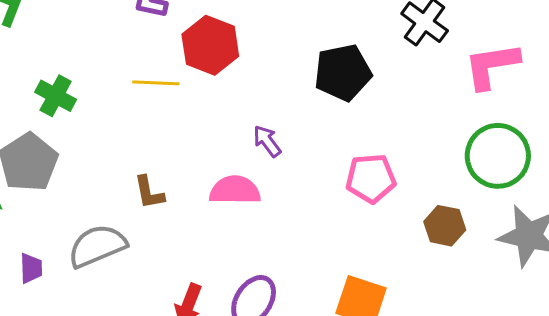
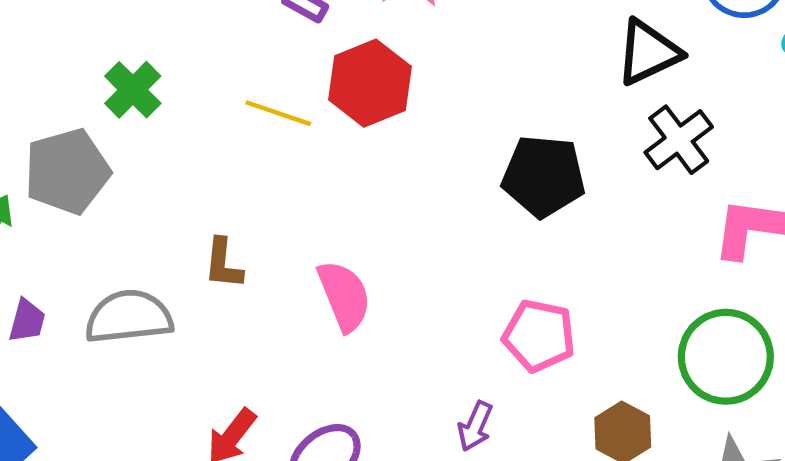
purple arrow: (267, 141) -> (475, 426), moved, turned -136
pink semicircle: (235, 190) -> (344, 296), turned 51

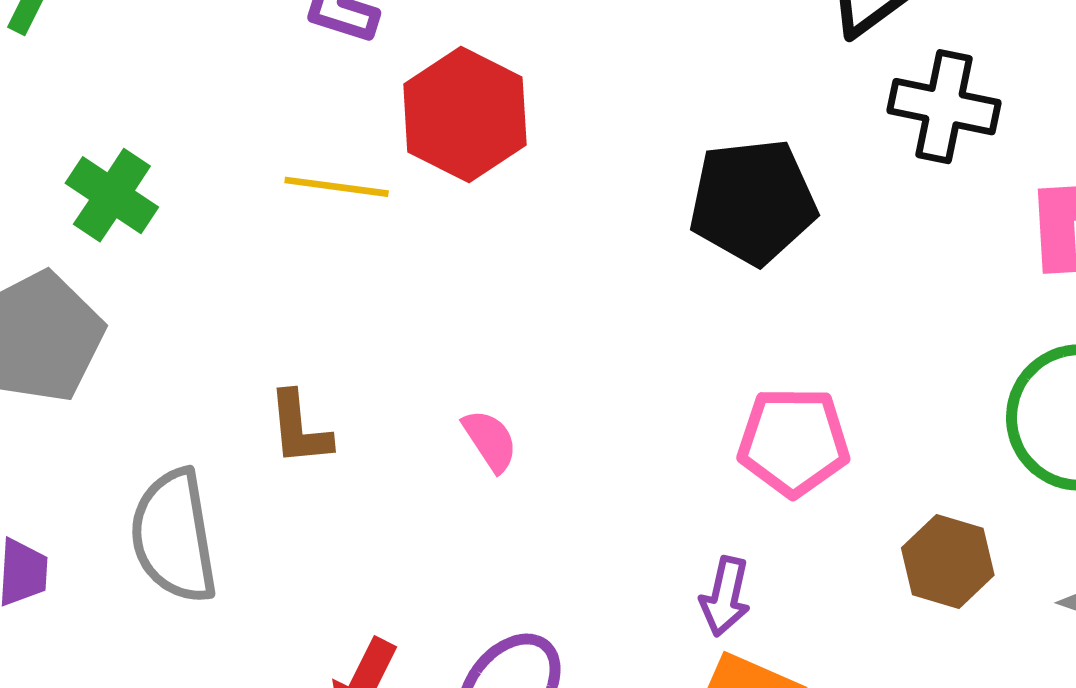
black cross: (679, 140) -> (944, 107), turned -30
pink semicircle: (344, 296) -> (490, 441), size x0.6
gray semicircle: (129, 317) -> (174, 536), turned -82

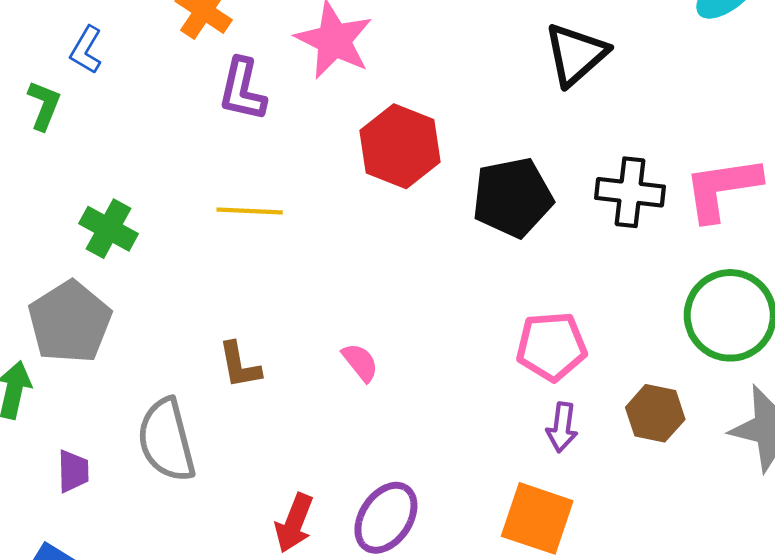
black cross: (944, 107) -> (630, 192), moved
red hexagon: (465, 114) -> (400, 146), moved
purple arrow: (725, 596) -> (562, 427), moved

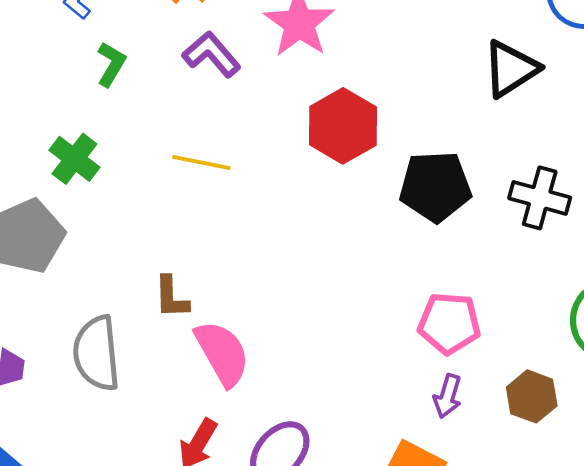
purple L-shape: (242, 90) -> (212, 54), turned 118
green L-shape: (44, 105) -> (111, 64), moved
pink semicircle: (360, 362) -> (222, 353), moved, size x1.8

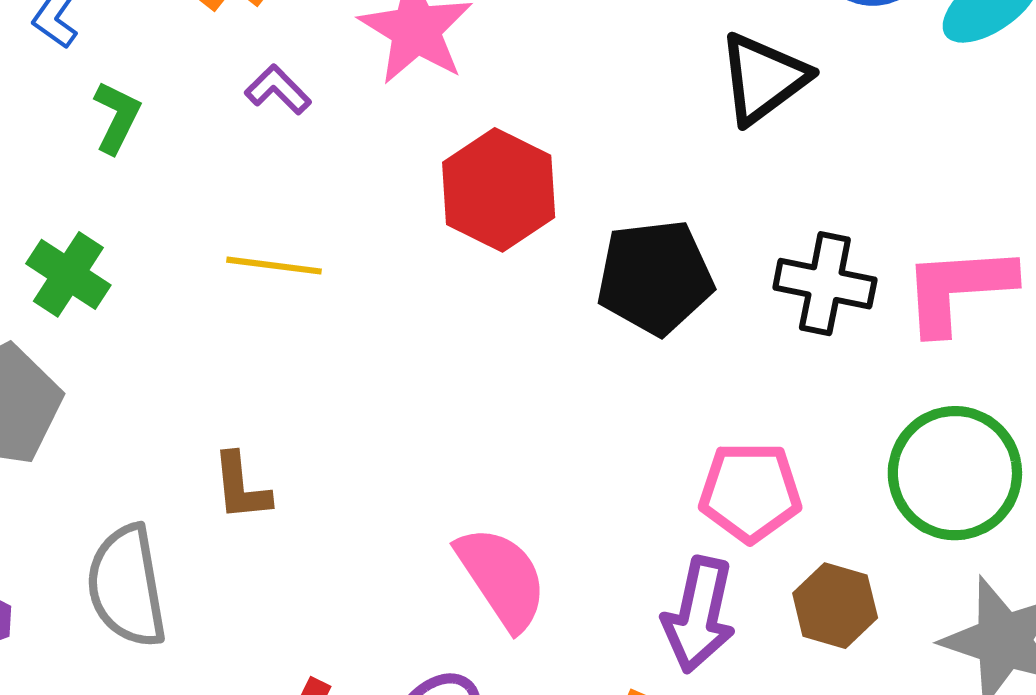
purple L-shape: (212, 54) -> (278, 90), size x0.7
pink pentagon: (449, 323) -> (750, 492), moved
pink semicircle: (222, 353) -> (502, 578), moved
purple arrow: (448, 396) -> (699, 615), size x1.6

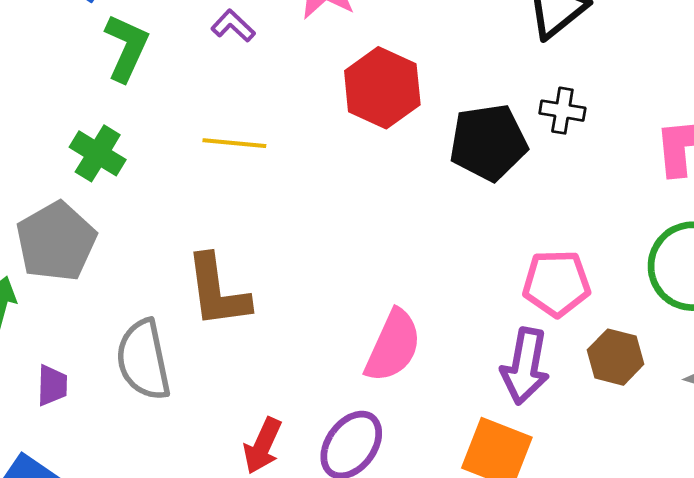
green L-shape: (117, 117) -> (126, 48), size x1.4
black cross: (825, 284) -> (562, 111), moved, size x0.7
brown L-shape: (241, 487) -> (217, 291), size x1.6
pink semicircle: (502, 578) -> (393, 346), turned 60

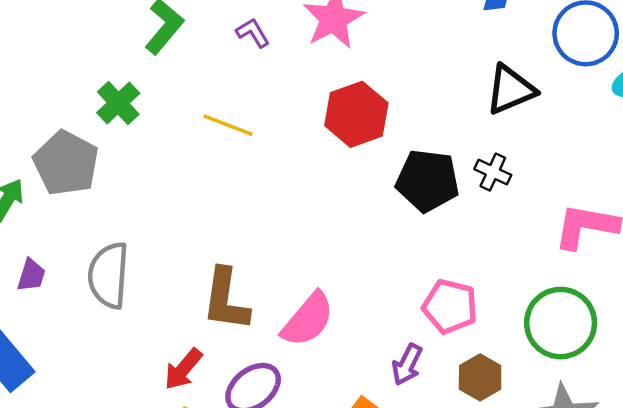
gray pentagon: (56, 242) -> (66, 163), turned -30
brown L-shape: (217, 291) -> (226, 300), moved
purple arrow: (525, 366) -> (407, 365), size x0.7

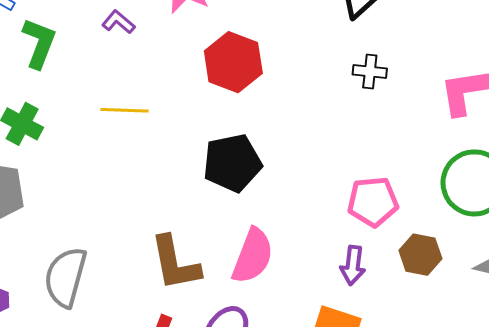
black pentagon: (428, 181) -> (232, 163), moved
gray semicircle: (109, 275) -> (65, 277), turned 30

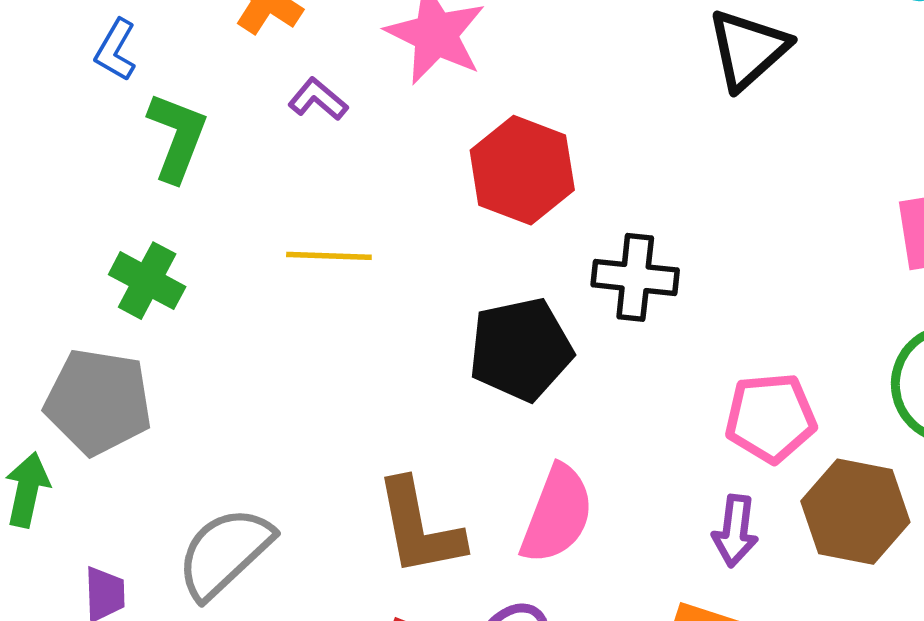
black cross: (370, 72) -> (635, 277), moved, size x1.4
brown hexagon: (420, 255) -> (855, 512), size x1.4
gray semicircle: (65, 277) -> (225, 553), turned 32

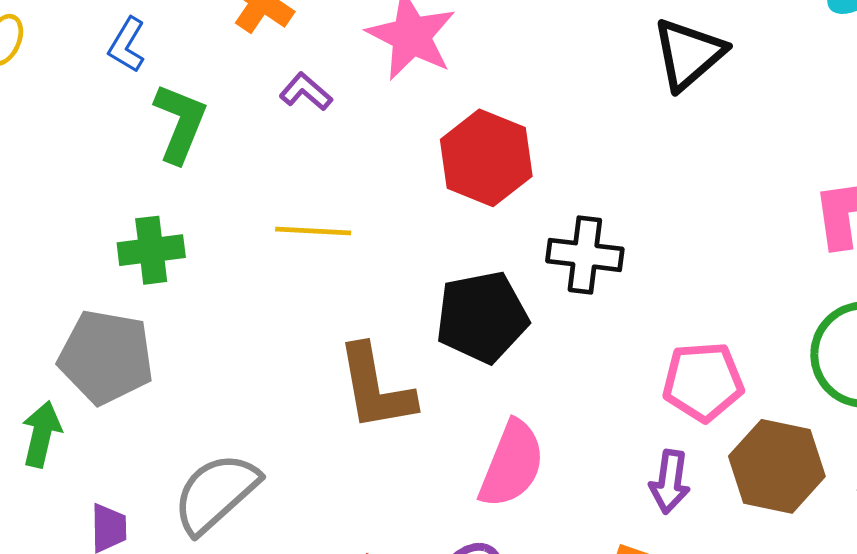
green cross: (147, 281) -> (151, 250), turned -36
brown L-shape: (419, 528) -> (376, 388), moved

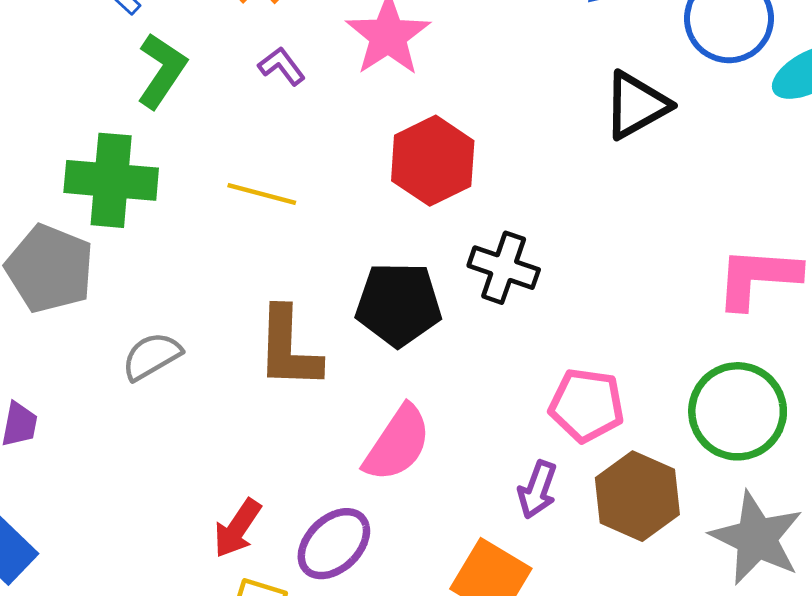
green cross: (151, 250) -> (111, 180), size x1.5
gray semicircle: (216, 493) -> (152, 356), moved, size x0.7

